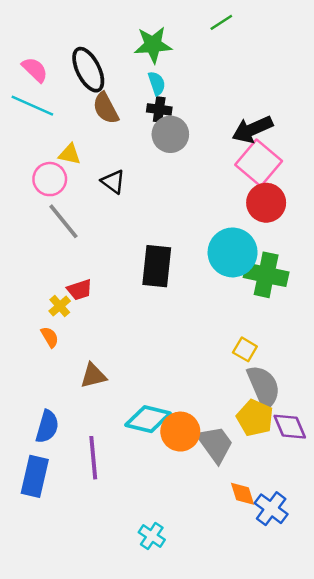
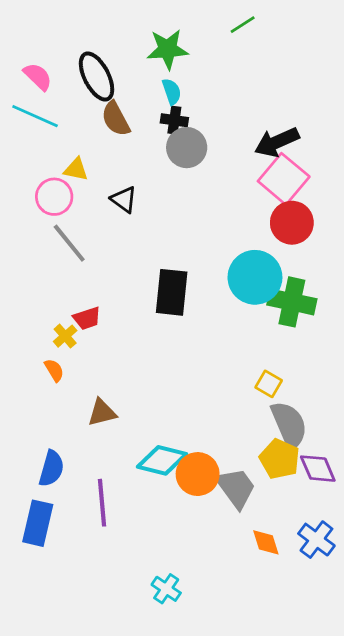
blue cross: (271, 509) -> (316, 540), moved

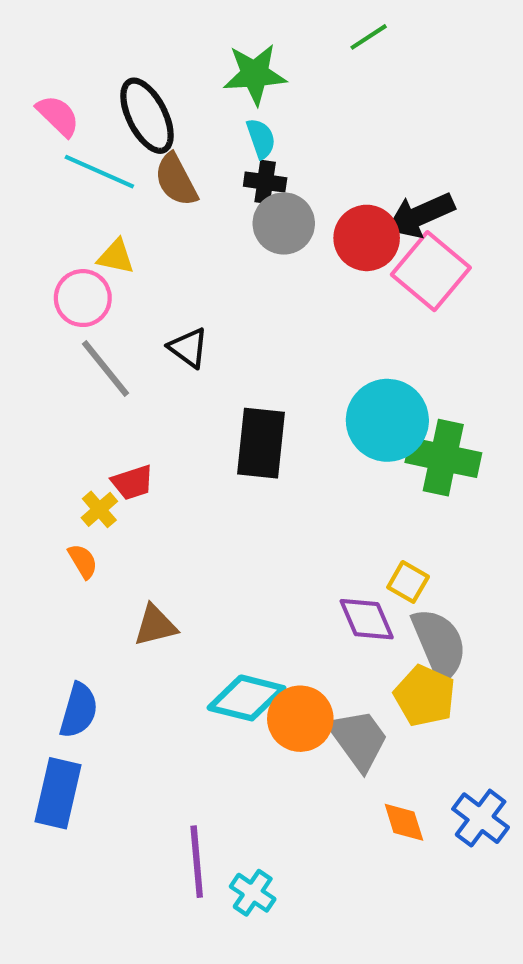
cyan line: (35, 116) -> (99, 172), moved
black triangle: (124, 199) -> (188, 348), moved
red circle: (292, 223) -> (367, 238), moved
purple diamond: (318, 469) -> (367, 619), moved
purple line: (102, 503) -> (197, 862), moved

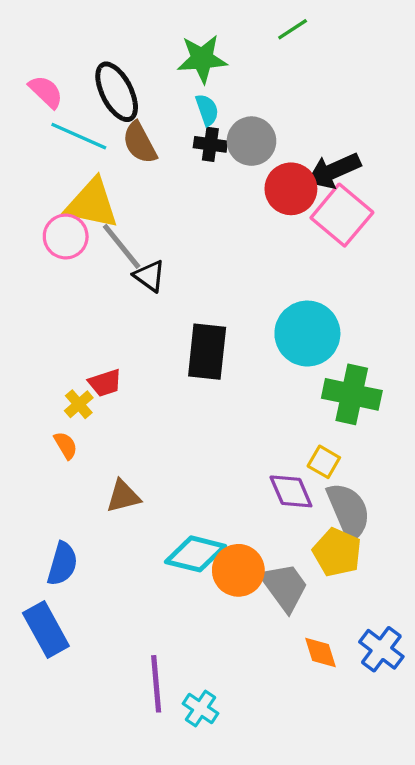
gray circle: (284, 223) -> (251, 141), moved
yellow triangle: (116, 257) -> (92, 204), size x1.8
gray line: (106, 368) -> (122, 246), moved
green cross: (443, 458) -> (352, 394), moved
blue rectangle: (58, 793) -> (46, 630), turned -42

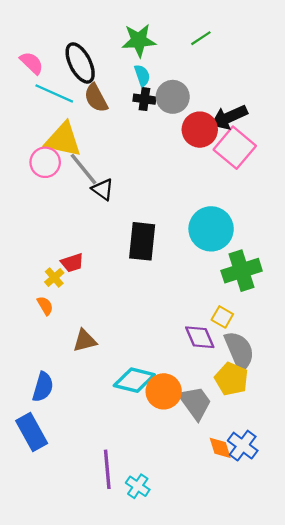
green line: (293, 29) -> (201, 38), moved
green cross: (352, 394) -> (242, 271), turned -30
blue cross: (381, 649) -> (243, 446), moved

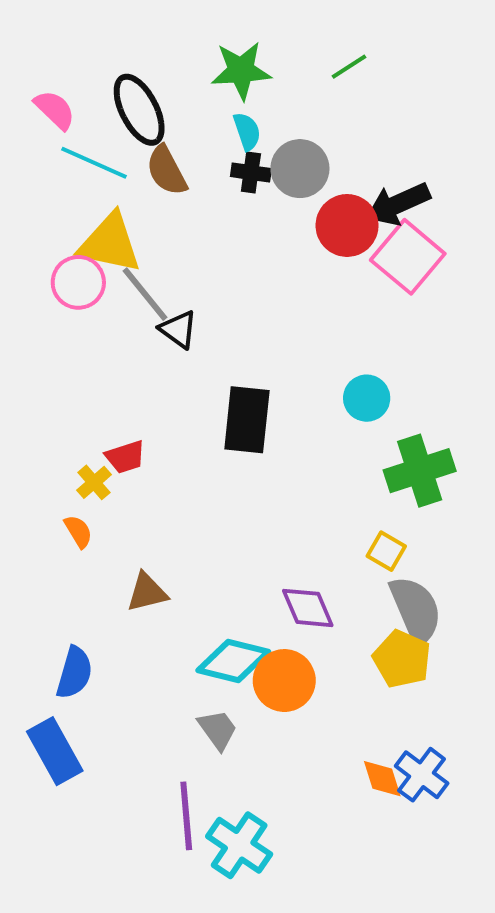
cyan circle: (211, 229) -> (367, 398), size x0.6
purple diamond: (200, 337) -> (308, 608), moved
gray trapezoid: (195, 403) -> (218, 730), moved, size x0.7
cyan cross: (138, 486) -> (239, 845), size x1.5

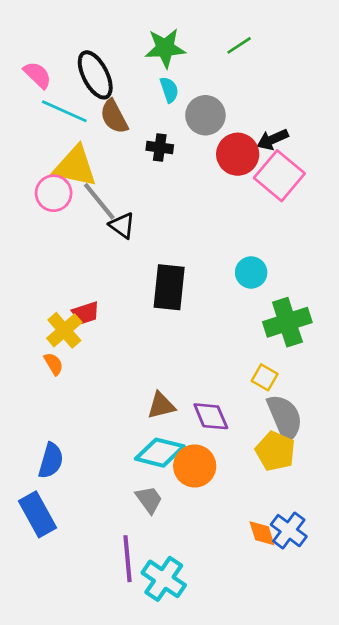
black cross: (251, 173) -> (160, 147), moved
black arrow: (398, 204) -> (273, 139), size x0.7
yellow cross: (94, 482) -> (64, 330), size x1.5
brown triangle: (147, 592) -> (161, 406), moved

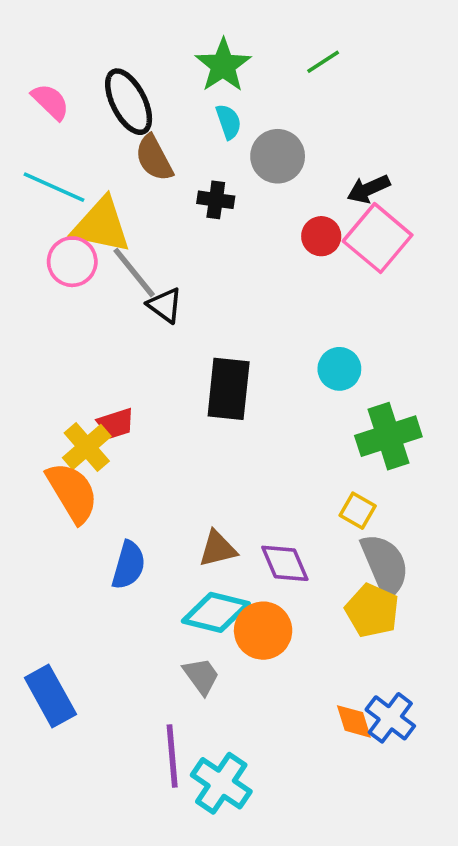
green star: (165, 48) -> (223, 65), turned -30
cyan line: (64, 111) -> (54, 187), moved
red circle: (238, 154) -> (321, 236), moved, size x0.7
orange semicircle: (54, 364) -> (72, 492), size x2.0
blue semicircle: (51, 461) -> (129, 565), moved

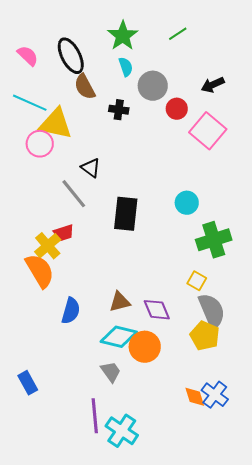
black arrow: (368, 189) -> (213, 85), moved
red circle: (321, 236) -> (177, 109), moved
gray line: (134, 273) -> (74, 194), moved
blue rectangle: (50, 696) -> (28, 383), size x0.7

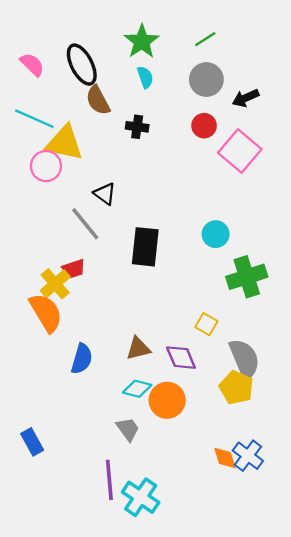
gray circle: (153, 86) -> (206, 80), moved
yellow square: (197, 281) -> (206, 324), moved
cyan diamond: (119, 337) -> (137, 389), size x0.7

